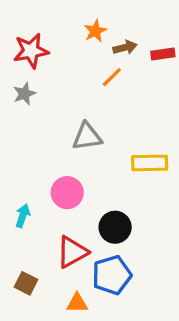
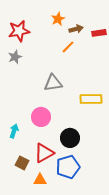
brown square: (26, 283) -> (22, 163), moved
orange triangle: (77, 303) -> (40, 180), moved

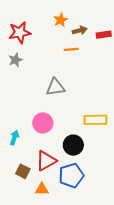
orange line: (68, 47) -> (71, 49), turned 40
yellow rectangle: (91, 99) -> (95, 120), moved

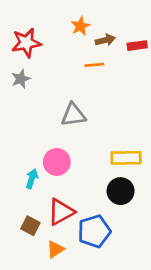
cyan arrow: (14, 138) -> (32, 179), moved
black circle: (73, 145) -> (121, 191), moved
orange triangle: (42, 189) -> (55, 249), turned -32

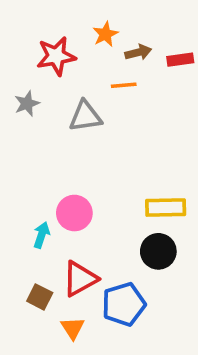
red star: (26, 43) -> (56, 56), moved
gray triangle: (73, 115) -> (85, 116), moved
orange triangle: (55, 249) -> (73, 328), turned -30

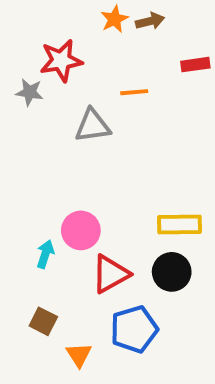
orange star: (105, 34) -> (114, 19), moved
brown arrow: (138, 52) -> (150, 21), moved
gray star: (27, 104) -> (29, 92), moved, turned 30
red triangle: (80, 279) -> (110, 274), moved

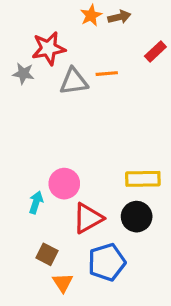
red rectangle: (195, 65) -> (155, 52), turned -35
gray triangle: (93, 126) -> (74, 81), moved
brown square: (43, 321) -> (47, 254), moved

